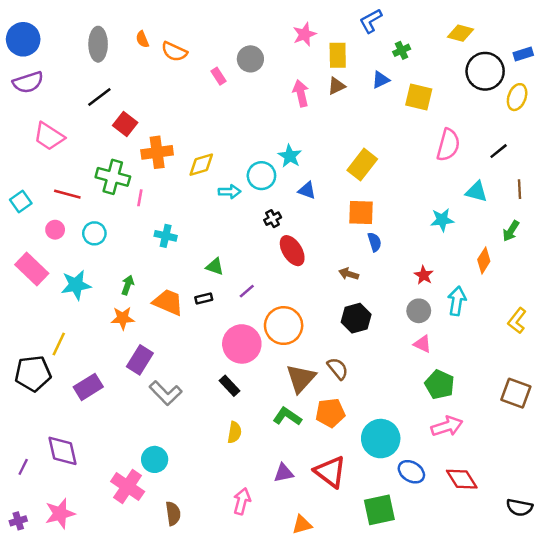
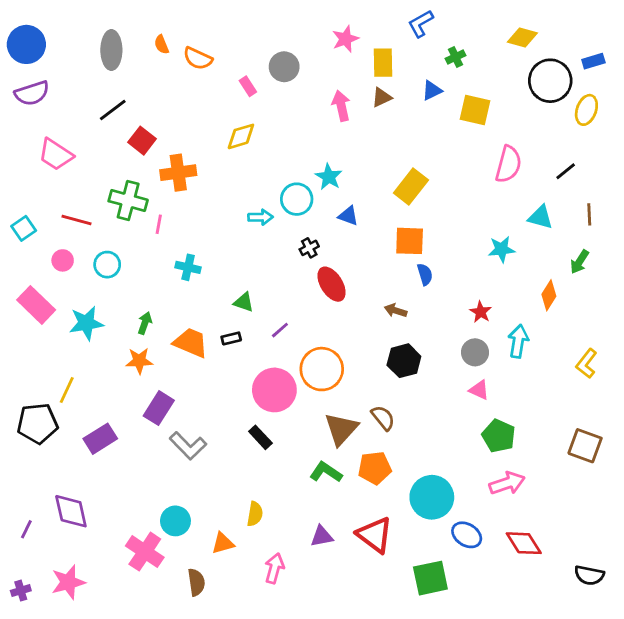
yellow diamond: (201, 165) -> (241, 136), moved
yellow semicircle: (234, 432) -> (255, 514), moved
orange triangle: (302, 525) -> (223, 543), moved

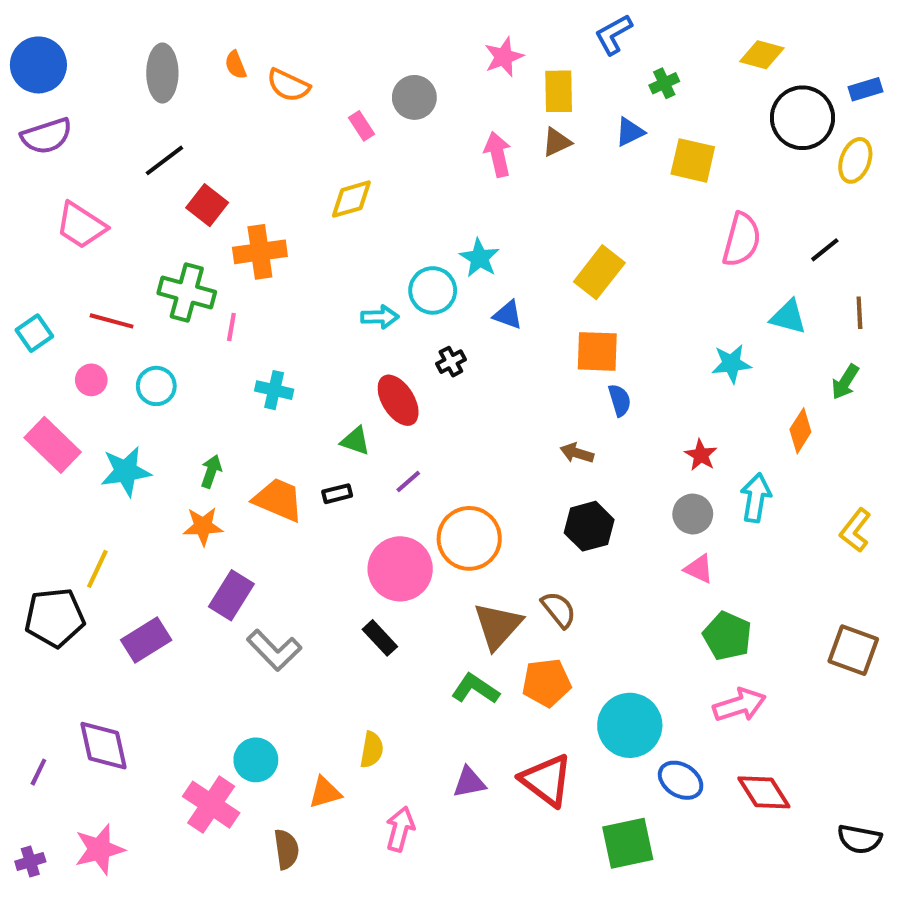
red ellipse: (332, 284) -> (398, 400), moved

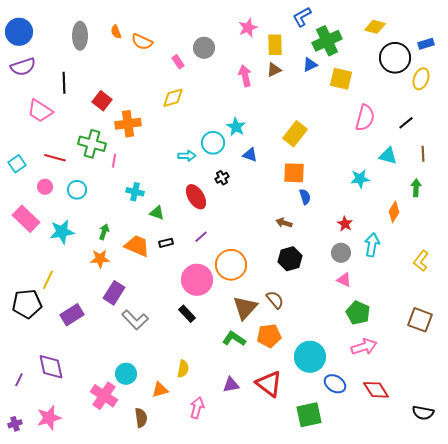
green cross: (664, 83) -> (327, 41), size x2.0
black line: (164, 160) -> (64, 83), moved, turned -55
green arrow: (845, 382) -> (416, 188), turned 150
green triangle: (355, 441) -> (157, 213), moved

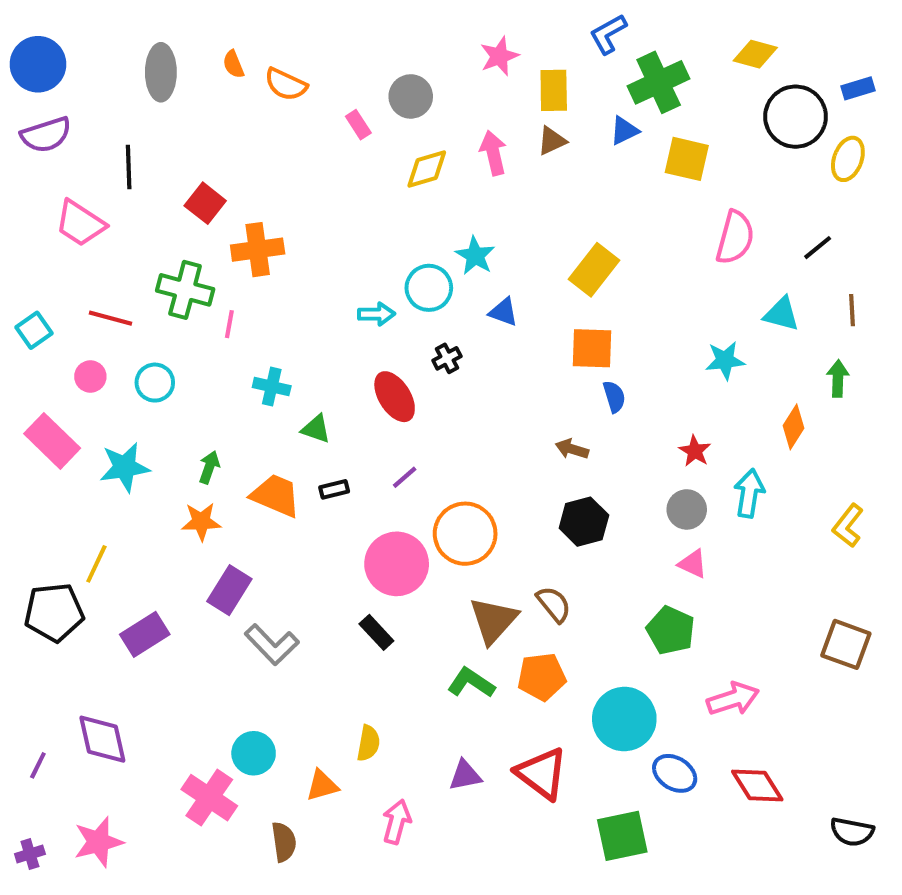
yellow diamond: (173, 98) -> (427, 169), moved
green pentagon: (358, 313) -> (671, 630), moved

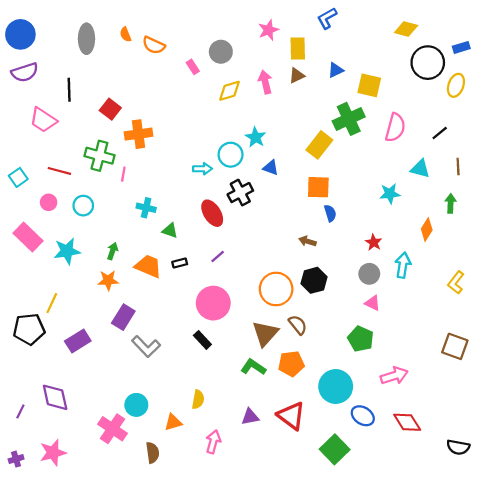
green cross: (659, 82) -> (349, 119), moved
black cross: (447, 358) -> (240, 193), size x1.6
orange circle: (465, 534) -> (276, 289), moved
green square: (622, 836) -> (335, 449), turned -32

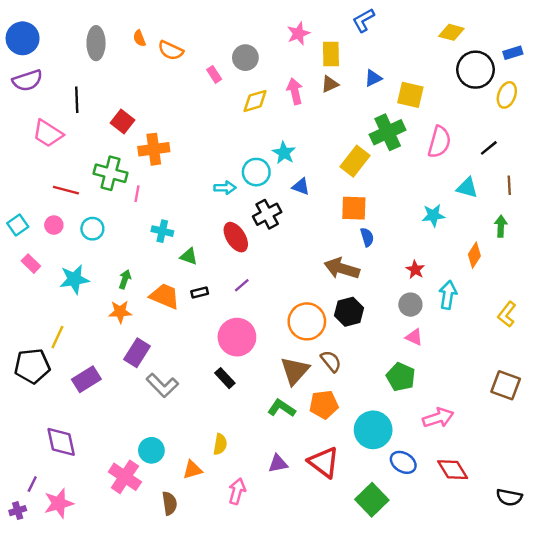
cyan square: (18, 177) -> (18, 225), moved
pink rectangle: (28, 237) -> (31, 264), size x0.6
brown arrow: (308, 241) -> (342, 268), size x1.8
purple line: (20, 411) -> (32, 484), moved

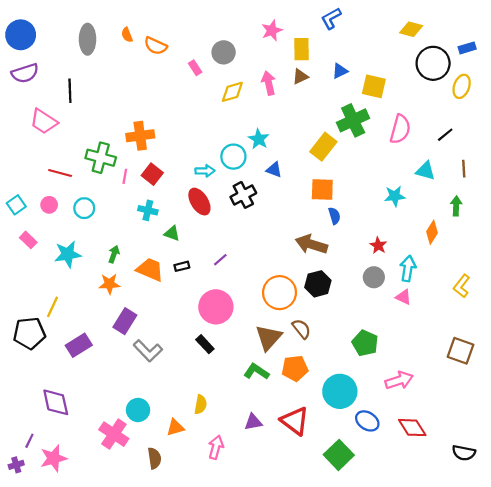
red square: (123, 121) -> (152, 174), moved
red ellipse: (236, 237) -> (199, 202), moved
pink triangle: (414, 337) -> (403, 297), moved

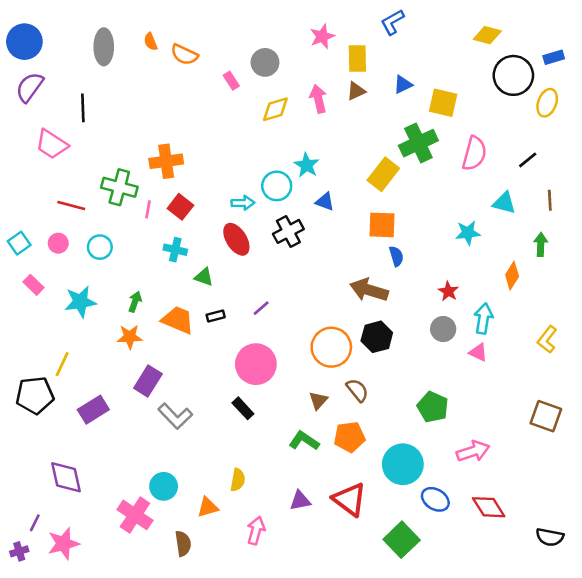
purple semicircle: (25, 73) -> (30, 87), turned 144
brown triangle: (269, 338) -> (318, 401), size x0.6

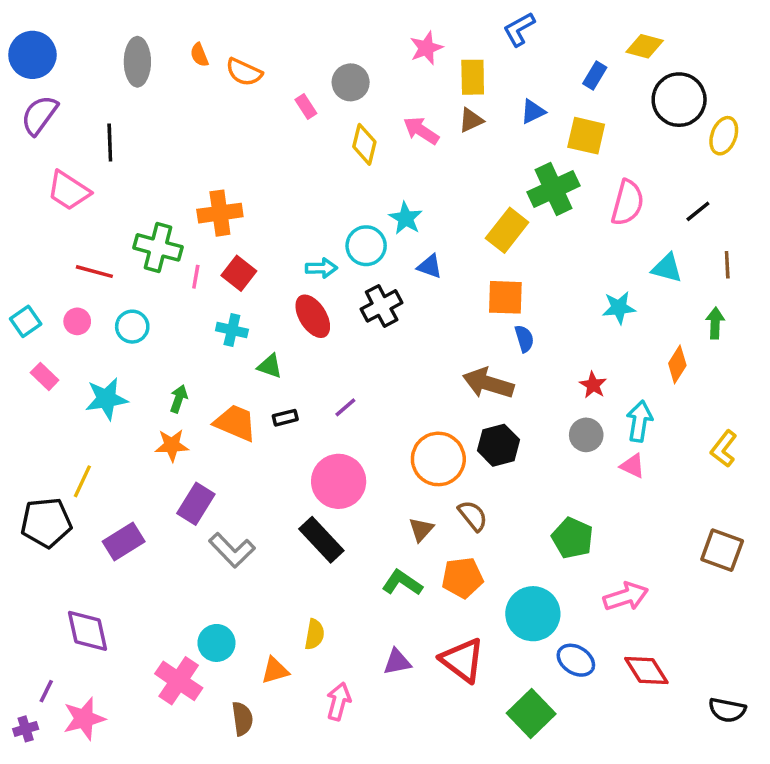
blue rectangle: (554, 57) -> (595, 75), moved, turned -42
pink arrow: (318, 99) -> (421, 131), turned -44
yellow diamond: (275, 109) -> (364, 144), turned -60
black rectangle: (243, 408) -> (321, 540), size x1.5

